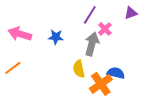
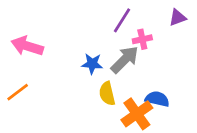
pink cross: (105, 29) -> (142, 39), turned 32
blue star: (56, 37) -> (92, 64), moved
gray arrow: (92, 44) -> (125, 60), turned 30

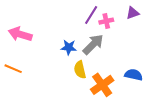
pink cross: (142, 39) -> (106, 21), moved
orange line: (18, 92) -> (13, 69), turned 60
blue semicircle: (157, 99) -> (134, 75), moved

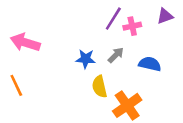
gray arrow: (93, 44) -> (116, 55), size x0.6
orange line: (13, 69) -> (16, 85), turned 42
blue semicircle: (134, 75) -> (150, 64), moved

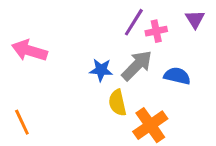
purple triangle: (165, 16) -> (195, 19), turned -42
gray arrow: (116, 55) -> (137, 65), size x1.6
orange line: (16, 85) -> (22, 122), moved

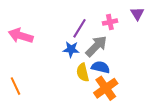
purple line: (134, 22) -> (79, 28), moved
blue semicircle: (177, 76) -> (100, 67), moved

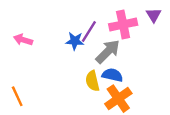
pink cross: (110, 22) -> (123, 24), size x1.6
pink arrow: (21, 36) -> (23, 40), size x0.7
blue star: (71, 49) -> (75, 41), moved

